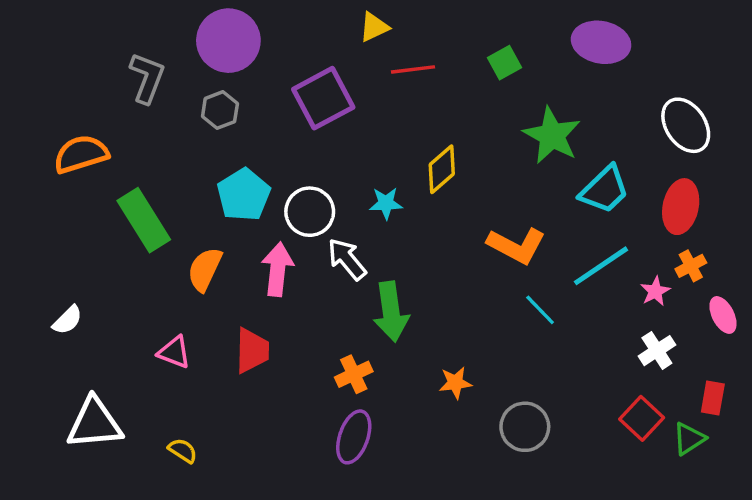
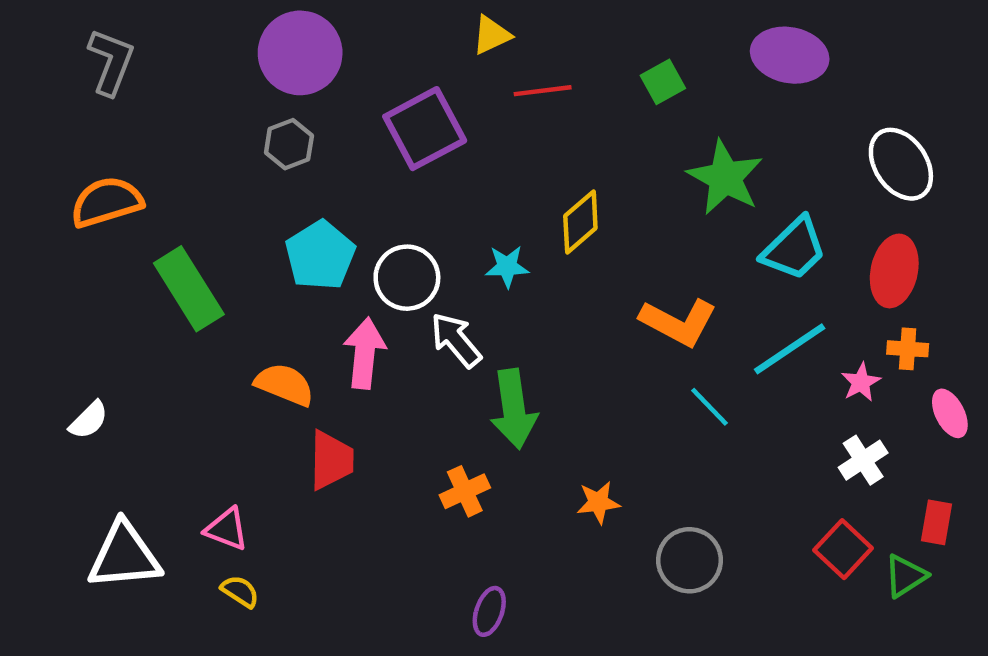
gray L-shape: (147, 78) -> (111, 62), moved
orange cross: (691, 266) -> (908, 349), turned 32
orange semicircle: (205, 269) -> (285, 384), moved, turned 87
pink triangle: (174, 352) -> (227, 529), moved
purple ellipse: (354, 437) -> (489, 611), moved, size x0.7

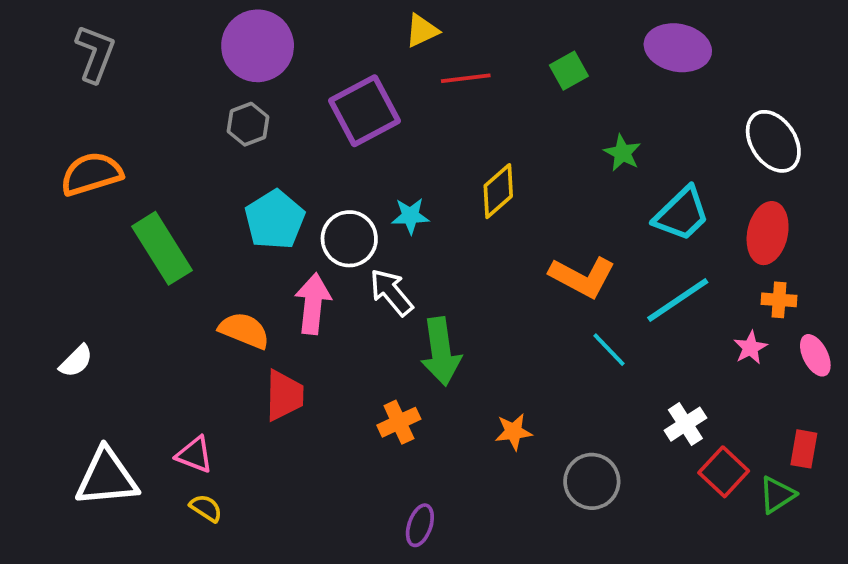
green star: (725, 178) -> (622, 153), size x0.6
cyan star: (507, 267) -> (410, 216), moved
pink star: (861, 382) -> (750, 348), moved
white cross: (863, 460) -> (685, 424), moved

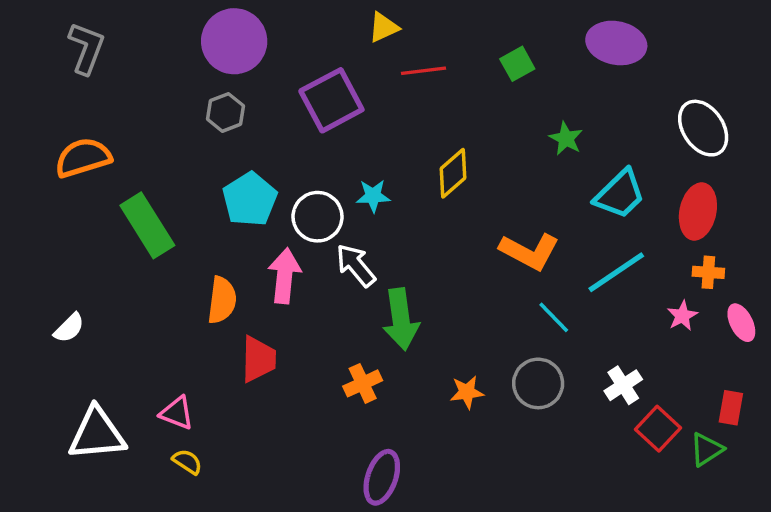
orange semicircle: (244, 330) -> (222, 300), turned 75
gray circle: (592, 481) -> (538, 383), moved
purple ellipse: (420, 525) -> (382, 477), size x1.4

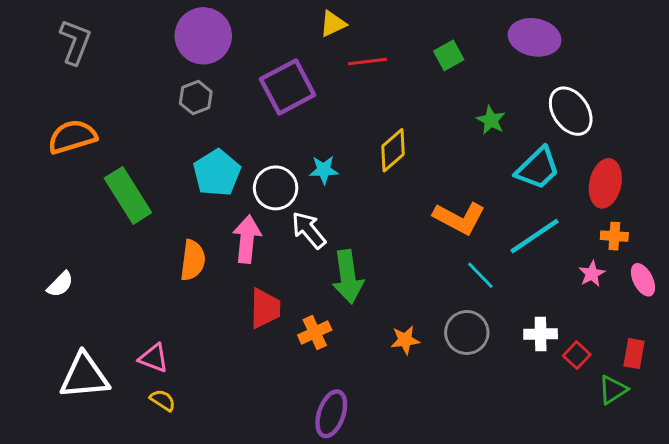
white ellipse: (703, 128) -> (571, 111), moved
red trapezoid: (258, 359) -> (265, 308), moved
white cross: (623, 385) -> (541, 334), turned 32
red square: (658, 429) -> (577, 355), moved, size x0.7

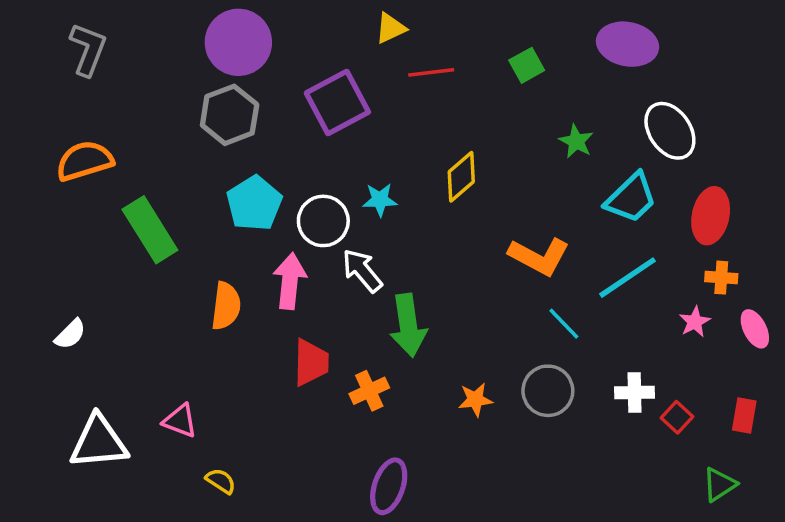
gray hexagon: (196, 98) -> (230, 115), size x1.5
green triangle: (613, 390) -> (719, 485), moved
yellow semicircle: (163, 400) -> (221, 481), moved

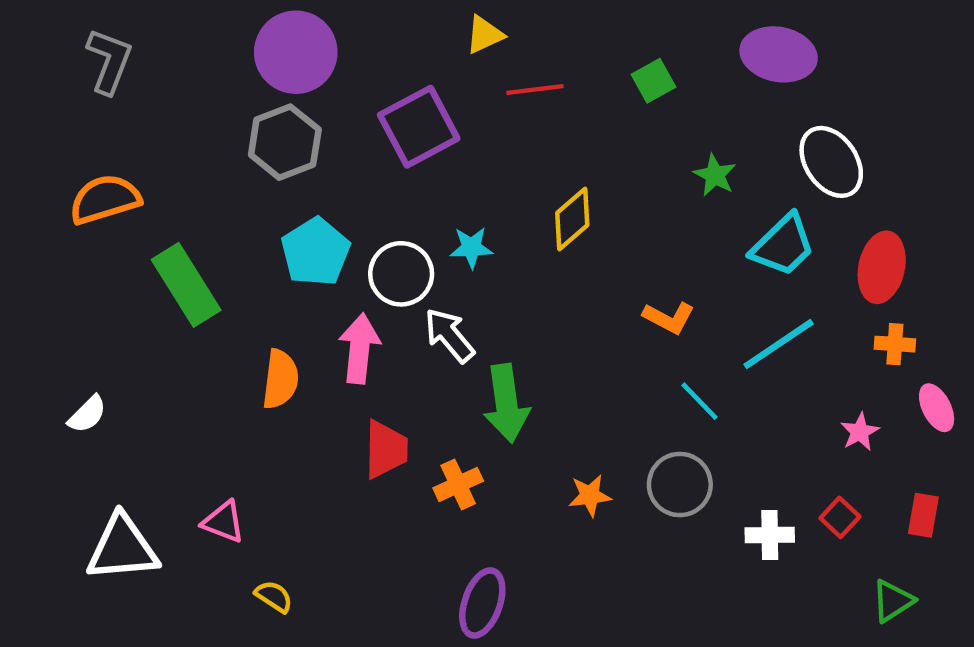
orange L-shape: (539, 256) -> (669, 318), size x0.7
pink star: (695, 322) -> (860, 432), moved
white cross: (635, 393) -> (770, 535), moved

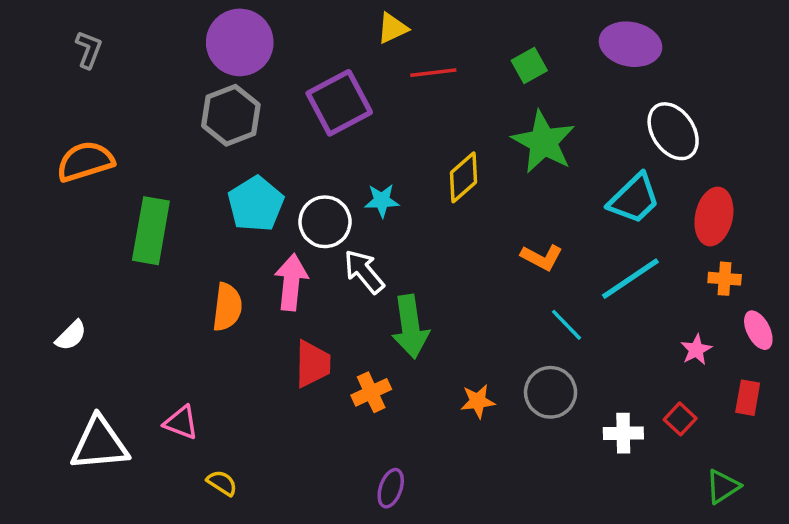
gray L-shape: (109, 61) -> (89, 50), size x0.7
green star: (715, 175) -> (543, 142), moved, size x1.8
green rectangle: (186, 285) -> (151, 231), turned 42
red rectangle: (923, 515) -> (748, 398), moved
purple ellipse: (482, 603) -> (391, 488), size x0.7

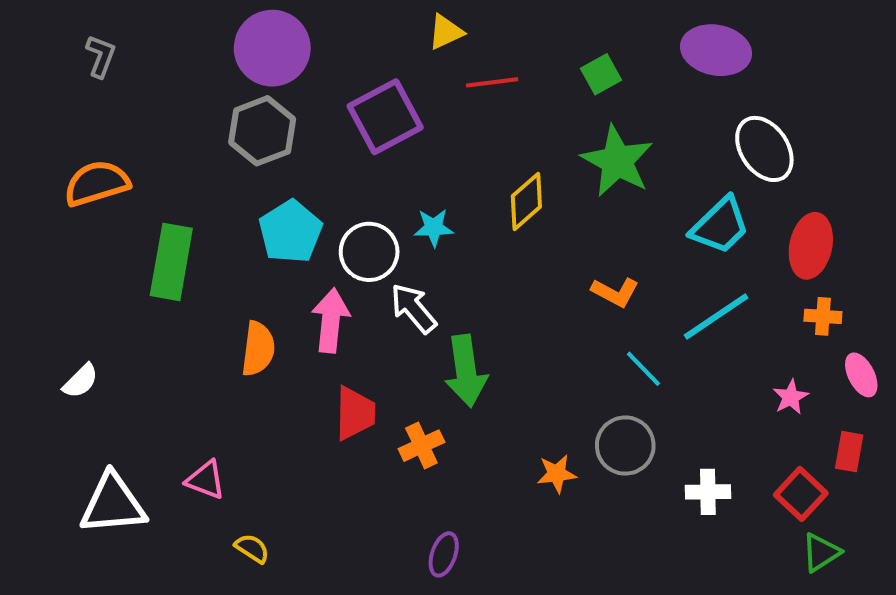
orange star: (478, 401) -> (557, 474), moved
red square: (680, 419) -> (801, 494), moved, size x1.4

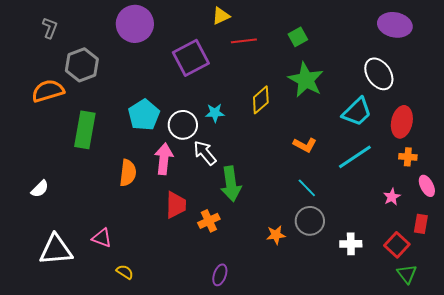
purple ellipse: (716, 50) -> (395, 25), moved
gray hexagon: (262, 131) -> (82, 65), moved
cyan line: (643, 369) -> (307, 188), moved
green triangle: (821, 552) -> (407, 274), turned -35

